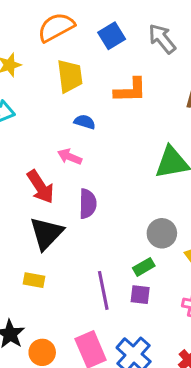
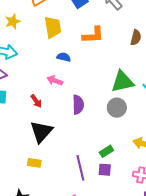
red arrow: (40, 187) -> (36, 101), size x0.6
purple semicircle: (88, 204) -> (78, 105), moved
gray circle: (162, 233) -> (117, 108), moved

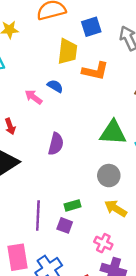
yellow trapezoid: (53, 27) -> (67, 51), moved
pink arrow: (55, 80) -> (33, 97), moved
gray circle: (117, 108) -> (109, 176), moved

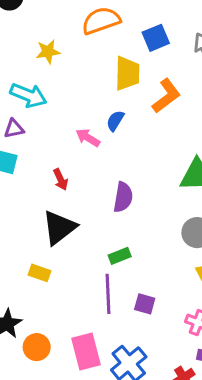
orange L-shape: (95, 71) -> (166, 96), turned -44
blue semicircle: (55, 86) -> (115, 121), turned -84
green rectangle: (72, 205) -> (120, 256), moved

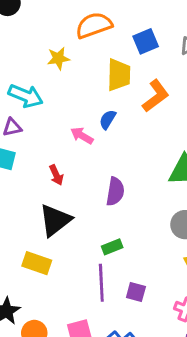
yellow star: (48, 52) -> (58, 58), moved
yellow rectangle: (39, 273) -> (37, 263), size x1.4

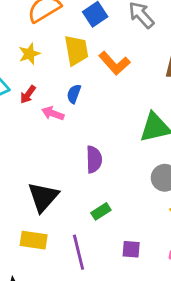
yellow star: (58, 58) -> (29, 54), moved
orange L-shape: (156, 96) -> (114, 63), turned 96
red arrow: (56, 175) -> (28, 94), moved, turned 72
purple line: (101, 283) -> (79, 252), moved

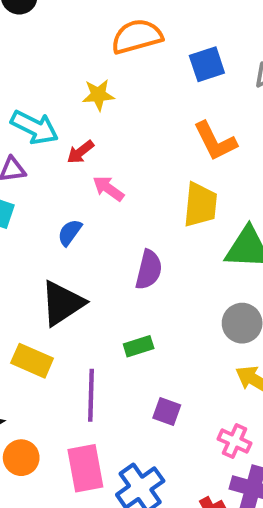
yellow trapezoid: (76, 50) -> (200, 205), moved
blue semicircle: (74, 94) -> (70, 232), moved

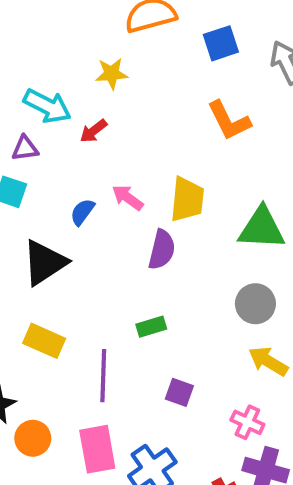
pink arrow: (108, 188) -> (128, 198), moved
yellow trapezoid: (200, 205) -> (187, 200), moved
black triangle: (62, 303) -> (44, 262), moved

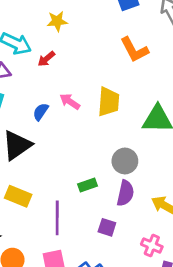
purple semicircle: (162, 250) -> (125, 193), moved
gray circle: (255, 304) -> (125, 161), moved

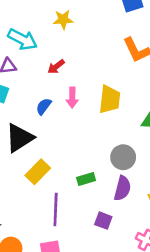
red arrow: (46, 59) -> (56, 67), moved
pink arrow: (70, 102) -> (72, 98), turned -126
yellow rectangle: (18, 196) -> (38, 172), moved, turned -70

